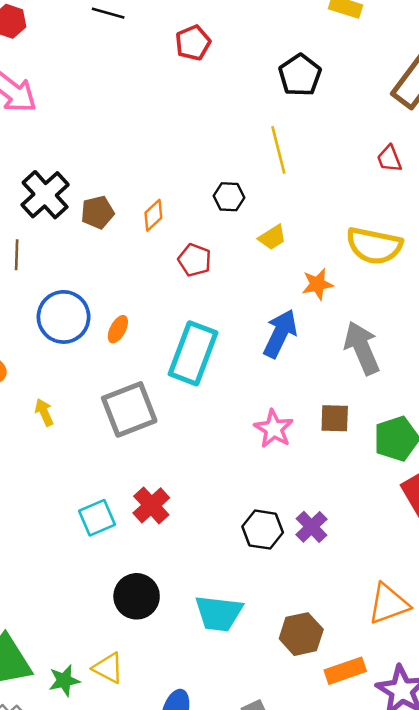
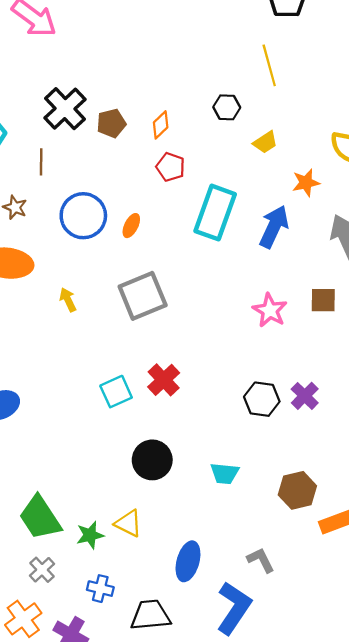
red pentagon: (195, 260) -> (171, 167), moved
cyan rectangle: (193, 353) -> (215, 213), moved
cyan trapezoid: (219, 613) -> (225, 473), size x0.7

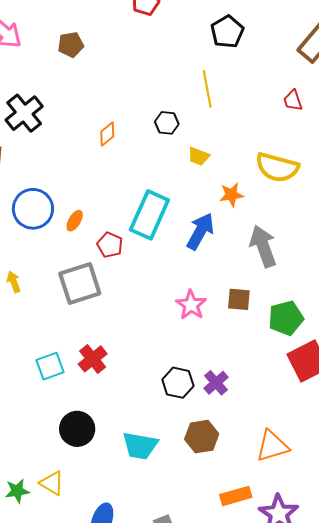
brown pentagon: (111, 123) -> (71, 45), moved
yellow trapezoid: (265, 142) -> (199, 156), turned 50
red pentagon: (171, 167) -> (110, 245), moved
cyan trapezoid: (225, 473) -> (140, 446), size x1.4
brown hexagon: (297, 490) -> (202, 437), moved

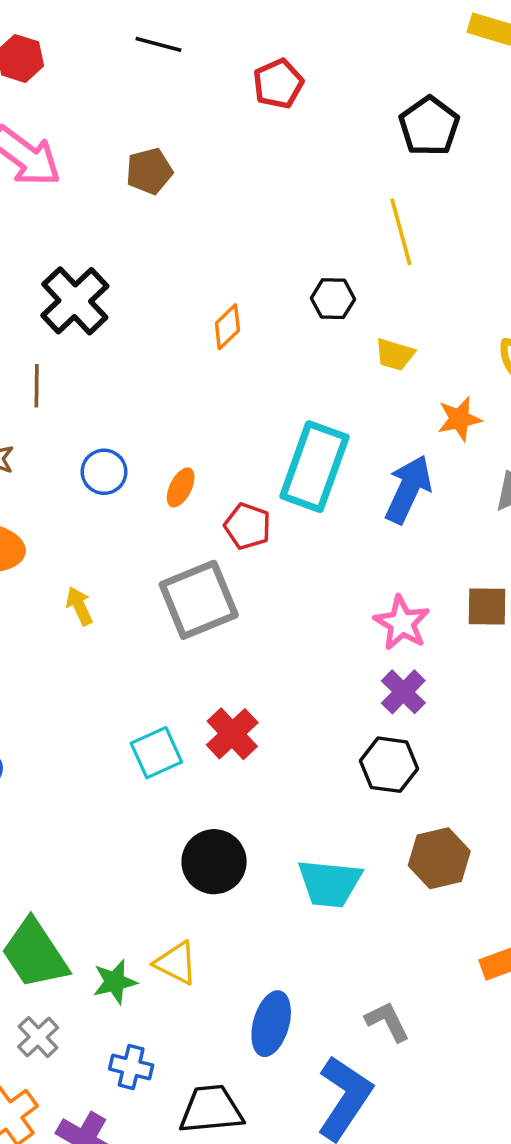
blue circle: (33, 209) -> (104, 472), size x0.6
purple cross: (216, 383) -> (403, 692), moved

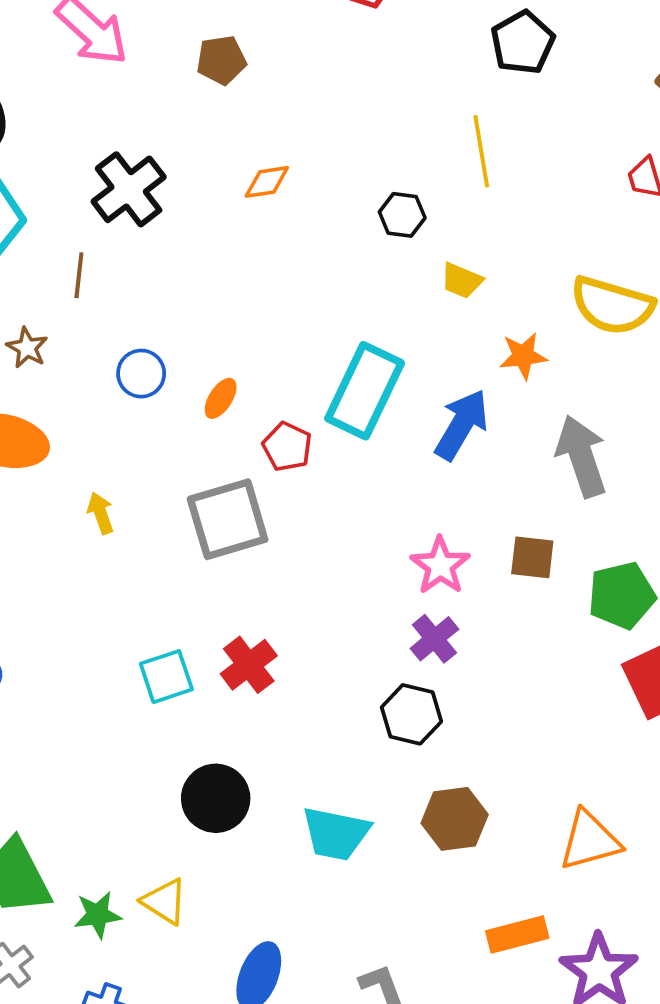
orange diamond: (227, 327) -> (267, 182), moved, turned 30

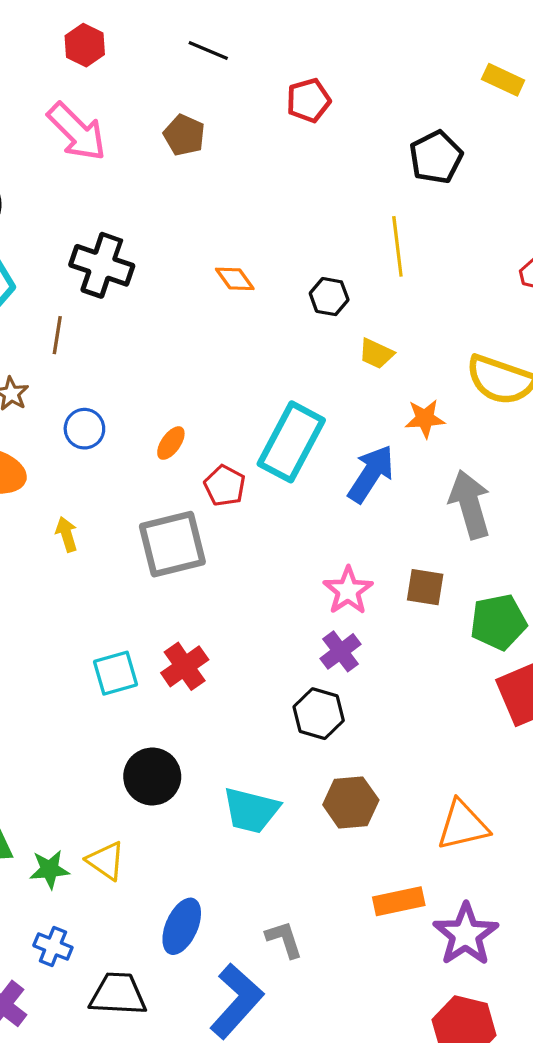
brown pentagon: (221, 60) -> (184, 135), moved, turned 30
orange diamond: (267, 182) -> (235, 279), moved, turned 60
black cross: (129, 189) -> (102, 265), turned -36
blue circle: (141, 374) -> (84, 429), moved

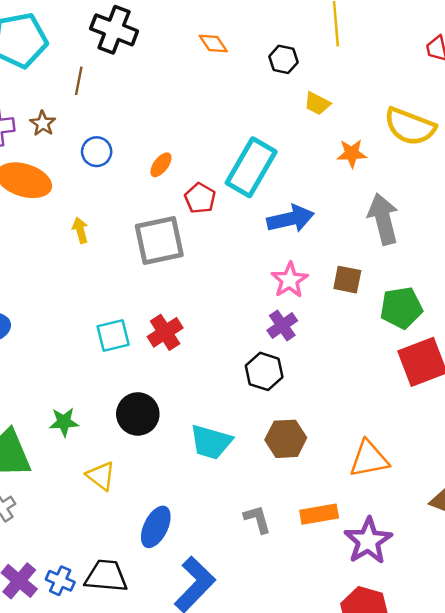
blue arrow: (371, 474) -> (290, 219), moved, turned 42
green star: (50, 869) -> (64, 422), moved
gray L-shape: (284, 939) -> (257, 519), moved
blue cross: (53, 946) -> (60, 581), moved

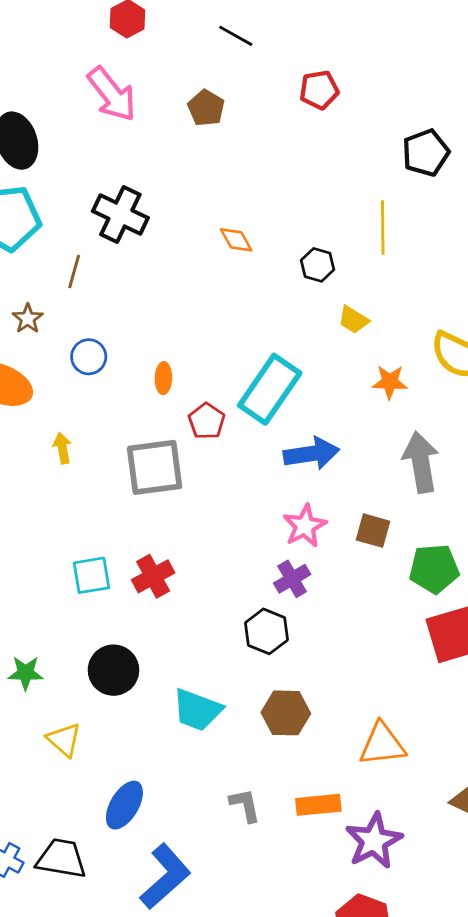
orange ellipse: (161, 165) -> (163, 378), turned -40

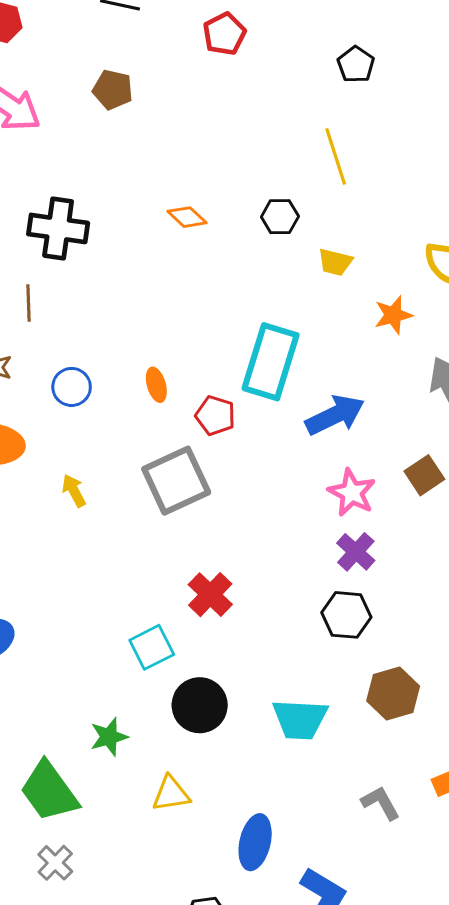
black pentagon: (426, 153) -> (356, 65), size x0.7
brown square: (373, 531) -> (424, 475), turned -32
cyan square: (92, 575) -> (152, 647), moved
yellow triangle: (64, 740) -> (171, 794), turned -33

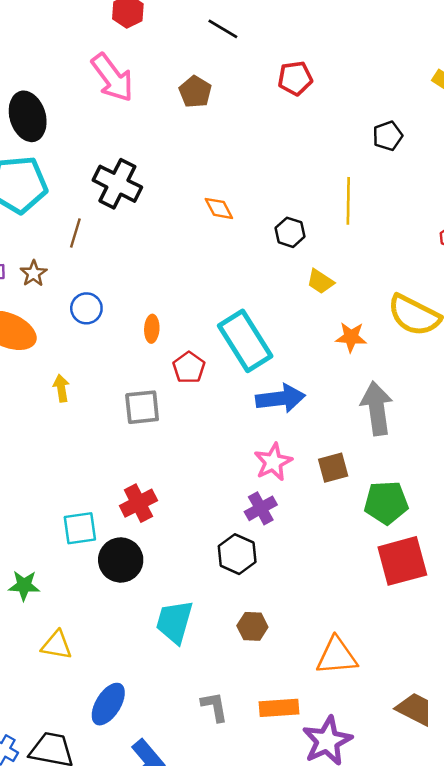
cyan rectangle: (271, 362) -> (245, 341), turned -68
gray square: (176, 481) -> (142, 407), size x0.7
brown hexagon: (393, 694) -> (252, 626), size x0.7
black circle: (200, 705) -> (121, 560), moved
cyan trapezoid: (300, 719) -> (174, 622), turned 84

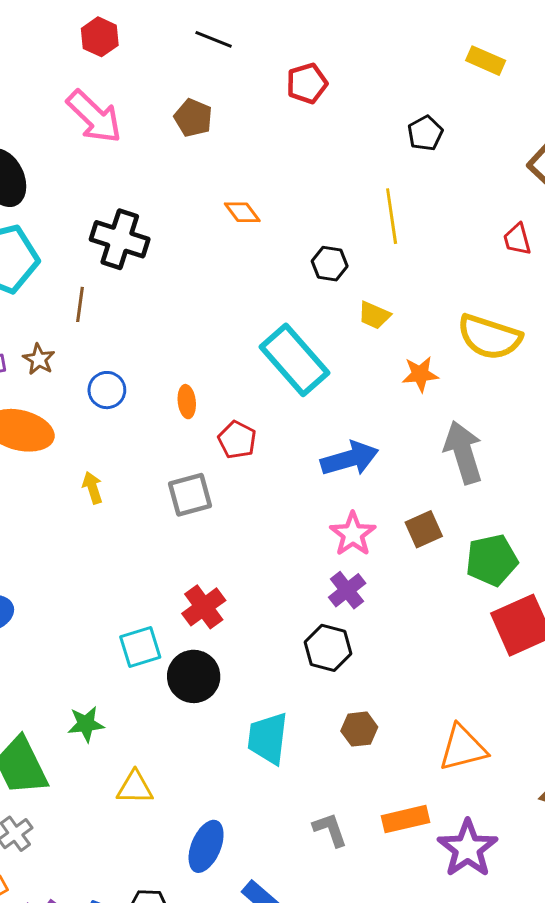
orange diamond: (219, 208) -> (242, 212), moved
cyan rectangle: (245, 341) -> (294, 360), moved

